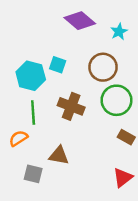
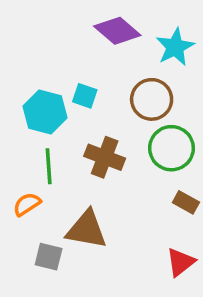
cyan star: (119, 32) -> (175, 47), size x1.5
brown triangle: (59, 155) -> (87, 230), size x1.4

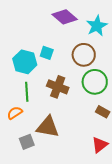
gray square: (49, 257) -> (27, 142), turned -35

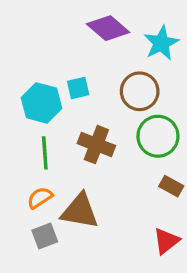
cyan square: (47, 53) -> (78, 88), turned -32
orange semicircle: (15, 113) -> (40, 198), moved

